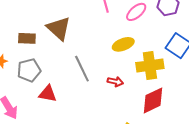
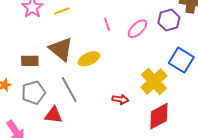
yellow ellipse: (123, 44) -> (89, 59), moved
yellow cross: (150, 66) -> (154, 81), turned -32
gray line: (82, 69) -> (69, 90), moved

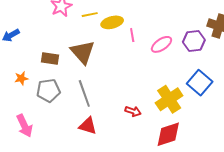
yellow ellipse: (89, 59) -> (112, 22), moved
red triangle: (53, 115) -> (88, 126), moved

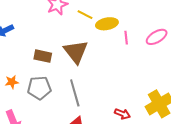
yellow line: (90, 15) -> (85, 15), turned 35
pink ellipse: (161, 44) -> (157, 37), moved
orange star: (21, 78) -> (12, 82), moved

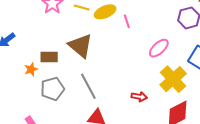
pink ellipse: (157, 37) -> (159, 48), moved
orange star: (12, 82) -> (31, 69), moved

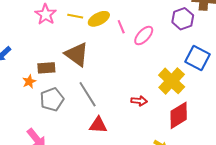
pink ellipse: (159, 48) -> (144, 36), moved

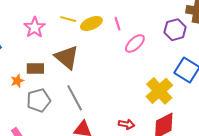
pink star: (46, 14) -> (35, 27), moved
pink line: (121, 27) -> (118, 24), moved
red arrow: (139, 101) -> (127, 124), moved

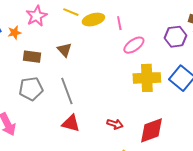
brown triangle: (67, 57) -> (64, 50), size x0.6
orange star: (17, 81) -> (14, 33), moved
yellow cross: (159, 91) -> (147, 78), moved, turned 32

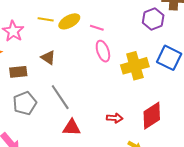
pink line: (119, 23) -> (97, 28), moved, turned -48
pink ellipse: (134, 45) -> (103, 51), moved, turned -60

